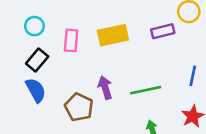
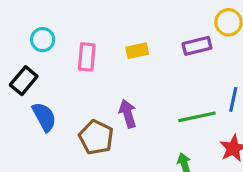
yellow rectangle: (113, 35) -> (137, 51), size x0.6
black rectangle: (37, 60) -> (24, 81), moved
green line: (146, 90) -> (197, 117), moved

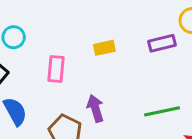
pink rectangle: (87, 57) -> (56, 69), moved

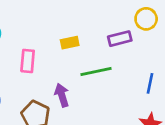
green line: (162, 111) -> (96, 72), moved

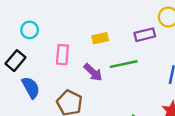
purple arrow: (62, 95) -> (93, 72), moved, turned 150

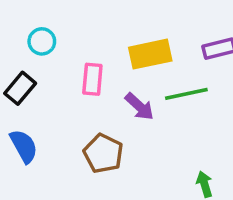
yellow rectangle: (100, 38) -> (150, 54), size x1.6
blue semicircle: (31, 88) -> (24, 146), moved

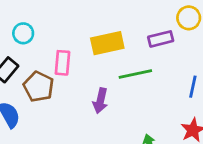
purple arrow: (139, 106) -> (100, 101), moved, turned 60
brown pentagon: (103, 153) -> (39, 87), moved

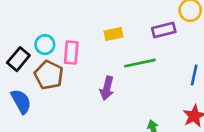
cyan circle: (23, 33) -> (45, 45), moved
yellow rectangle: (107, 43) -> (114, 34), size x0.6

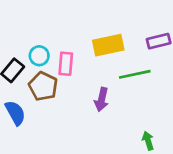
yellow rectangle: (114, 34) -> (108, 45), size x1.6

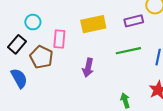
cyan circle: (39, 56) -> (33, 22), moved
green line: (135, 74) -> (128, 51), moved

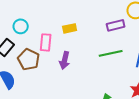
yellow rectangle: (93, 24) -> (70, 28), moved, size x0.6
purple arrow: (88, 68) -> (65, 60), moved

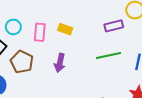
yellow rectangle: (70, 28) -> (65, 29), turned 32
pink rectangle: (46, 42) -> (40, 32), moved

